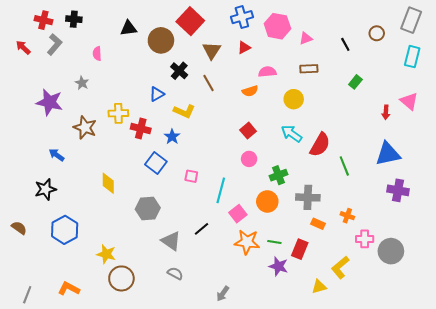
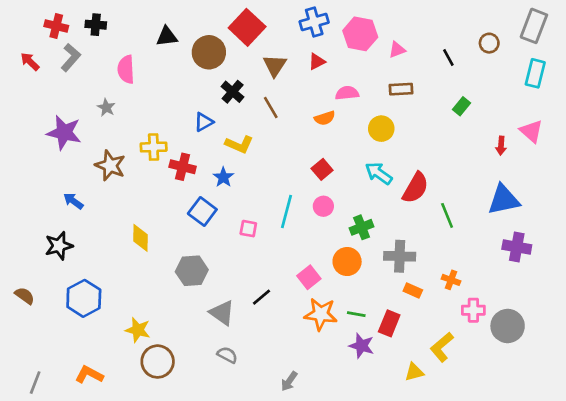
pink semicircle: (97, 54) -> (126, 69), size x1.5
cyan line: (221, 190) -> (287, 212), moved

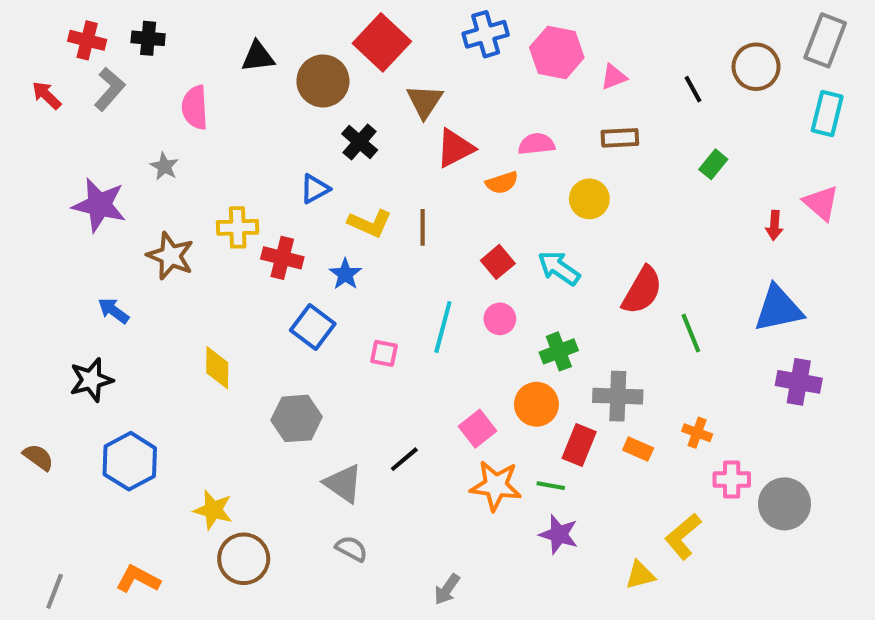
brown circle: (489, 43) -> (756, 67), size x1.5
red triangle: (317, 61) -> (455, 148), moved, size x1.5
brown line: (271, 108) -> (423, 227), moved, turned 30
cyan arrow: (379, 173) -> (559, 268), moved
red rectangle: (389, 323) -> (579, 445), moved

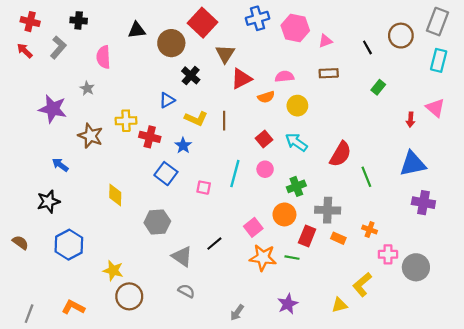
red cross: (87, 40) -> (30, 22), moved
yellow circle: (589, 199) -> (297, 106), moved
purple star: (559, 534) -> (288, 304), moved, turned 30

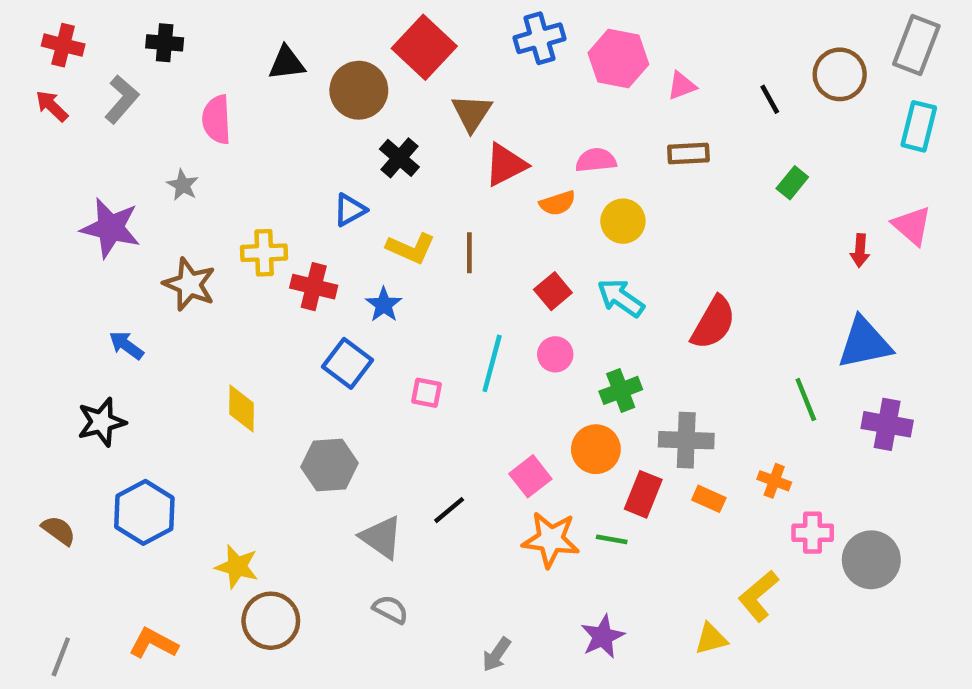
green line: (366, 177) -> (806, 399), moved
brown semicircle: (20, 242) -> (59, 530), moved

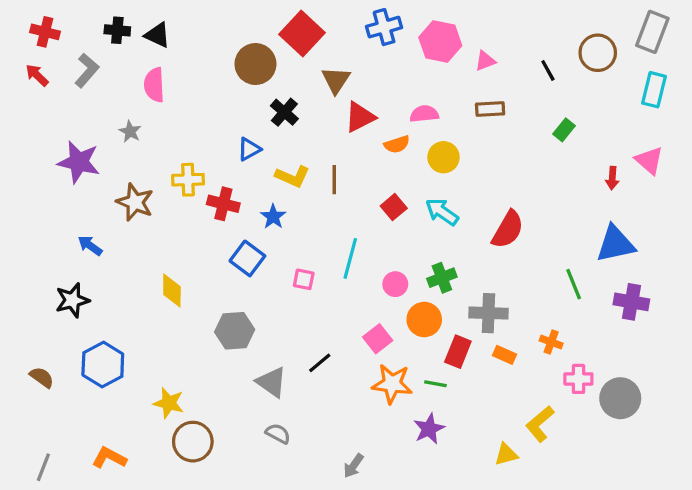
black triangle: (287, 63) -> (157, 35), moved, turned 32
pink circle: (555, 354) -> (395, 284), moved
purple star: (603, 637) -> (429, 429), moved

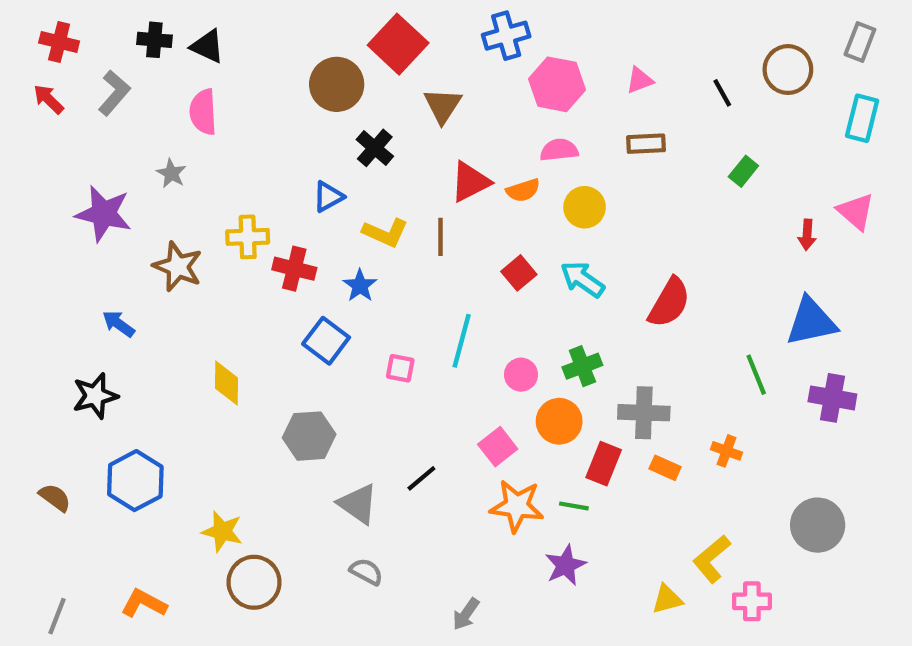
gray rectangle: (652, 32) -> (860, 42), size x0.7
pink hexagon: (440, 42) -> (557, 84), moved
red triangle: (360, 117) -> (470, 182), moved
pink cross: (578, 379) -> (752, 601), moved

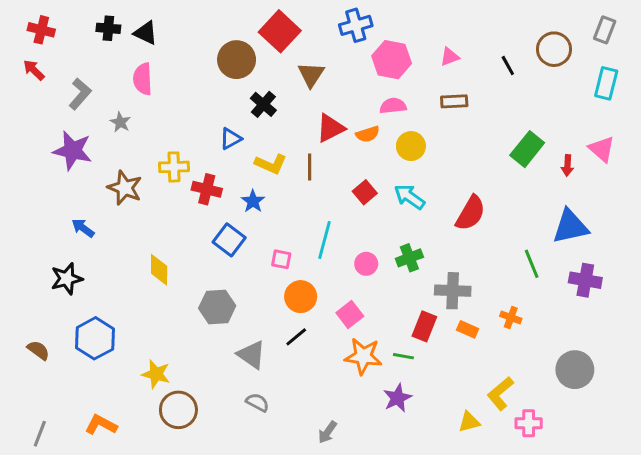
gray L-shape: (114, 93) -> (80, 94), moved
green rectangle: (743, 171) -> (527, 149), moved, size x1.6
orange circle: (559, 421) -> (301, 297), moved

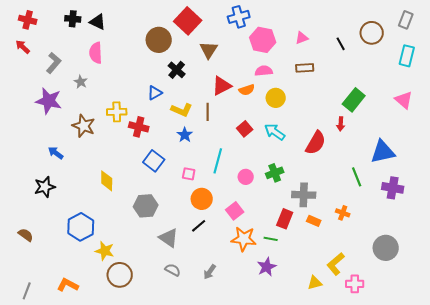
red arrow: (567, 165) -> (341, 124), moved
blue star: (253, 201) -> (185, 135), moved
blue hexagon: (95, 338) -> (81, 227), moved
gray arrow: (327, 432) -> (210, 272), moved

